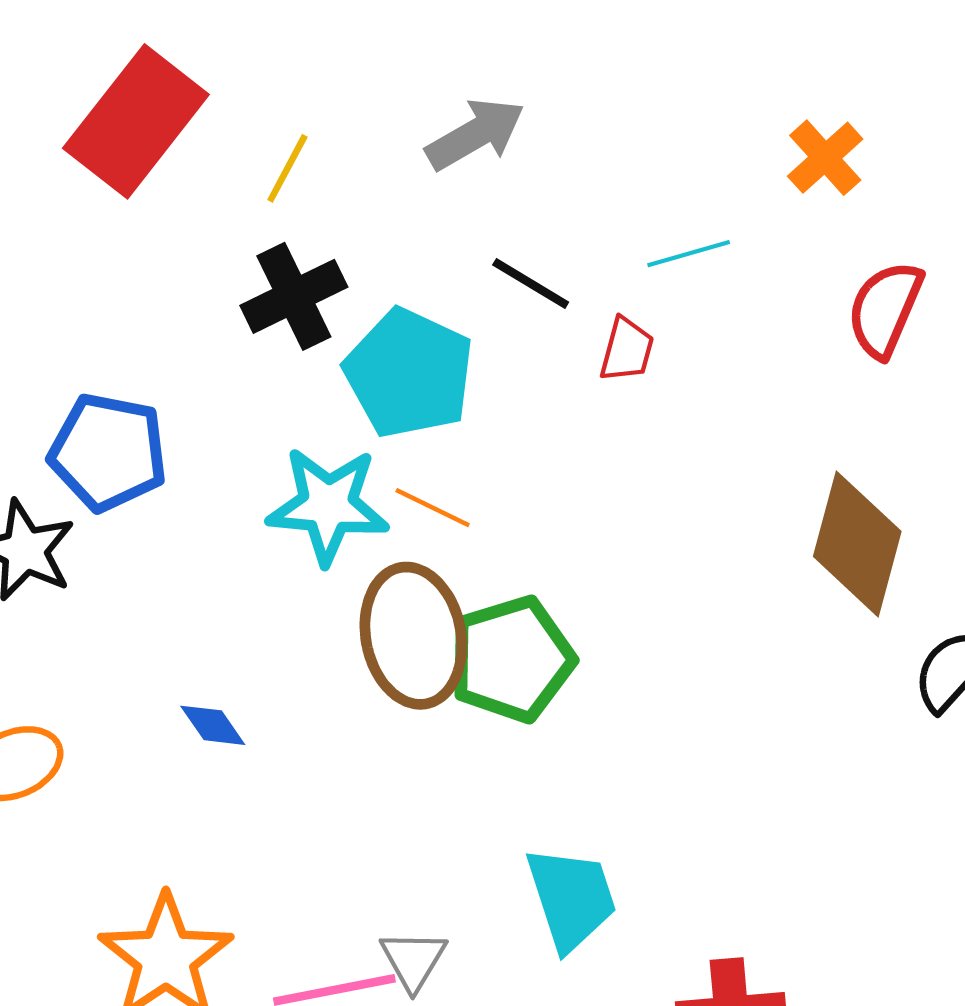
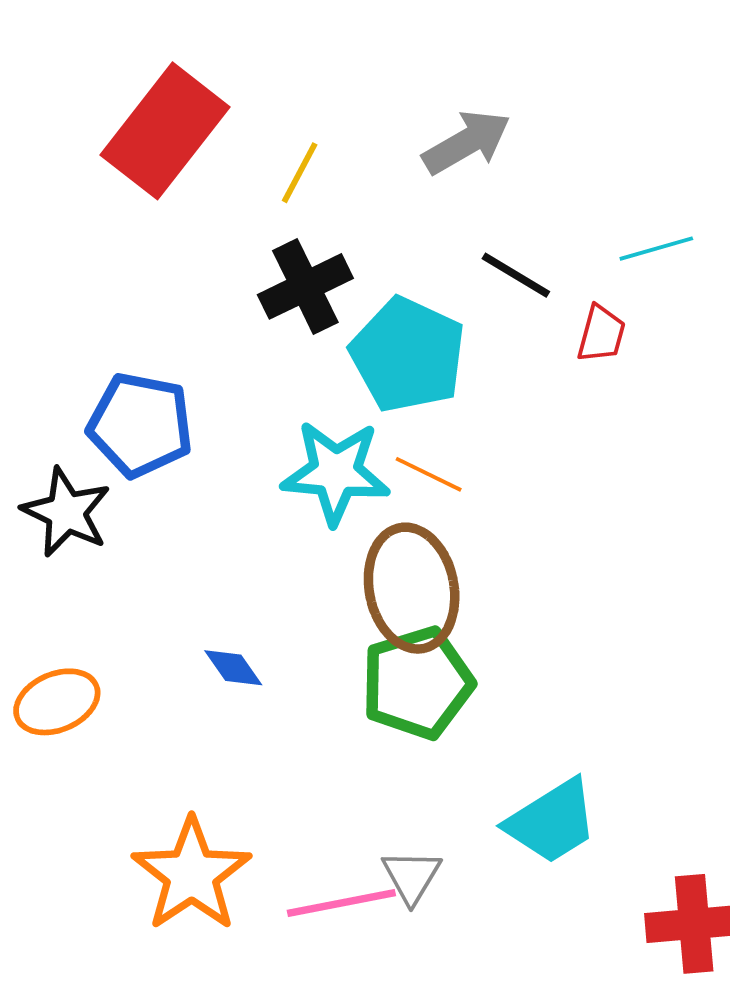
green pentagon: (512, 659) -> (417, 683), moved
cyan trapezoid: (571, 898) -> (552, 821), turned 76

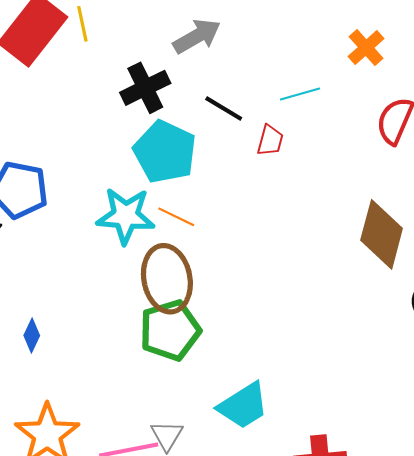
yellow line: (300, 173) -> (82, 24), moved, turned -40
black cross: (305, 286) -> (145, 88), moved
blue diamond: (233, 668) -> (32, 335), moved, turned 60

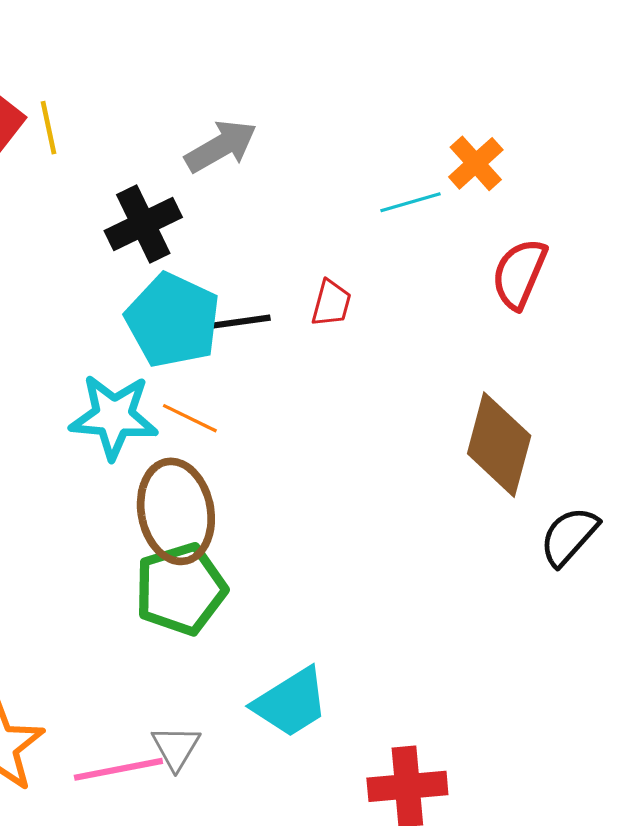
cyan line: (300, 94) -> (411, 202), moved
black line: (224, 108) -> (240, 322), moved, turned -39

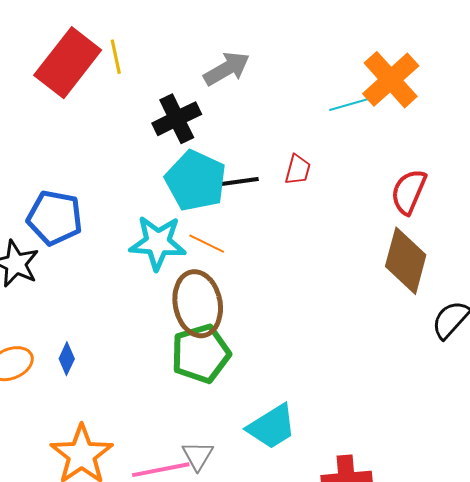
orange cross: (476, 163) -> (391, 80), size x1.6
red semicircle: (519, 274) -> (409, 192), moved

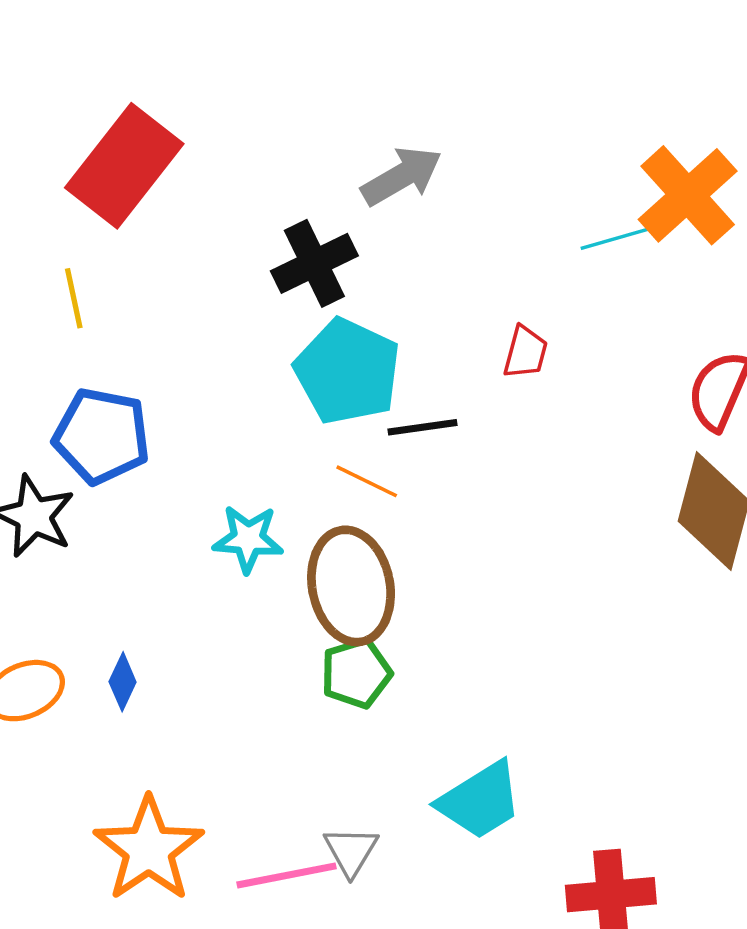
yellow line: (116, 57) -> (74, 298), moved
black line: (239, 182) -> (423, 427), moved
cyan star: (158, 243) -> (248, 539), moved, size x0.7
green pentagon: (201, 354) -> (356, 673), size x0.7

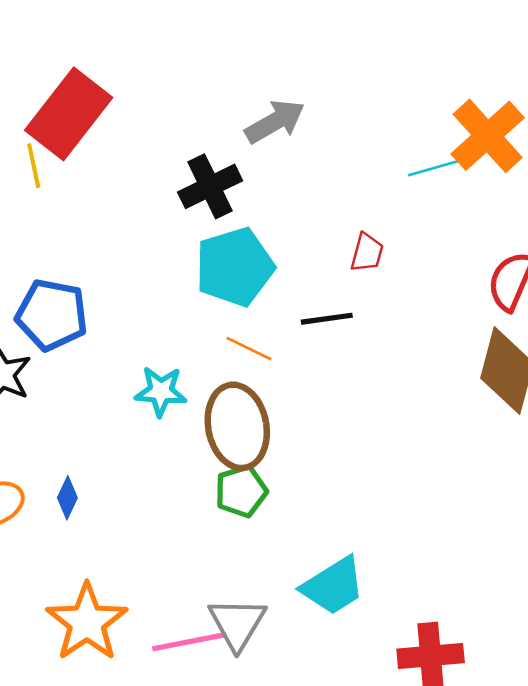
yellow line: (74, 298) -> (34, 166), moved
cyan pentagon: (348, 371) -> (235, 267), turned 30
black line: (423, 427) -> (327, 319), moved
gray triangle: (351, 851) -> (237, 624), size x1.4

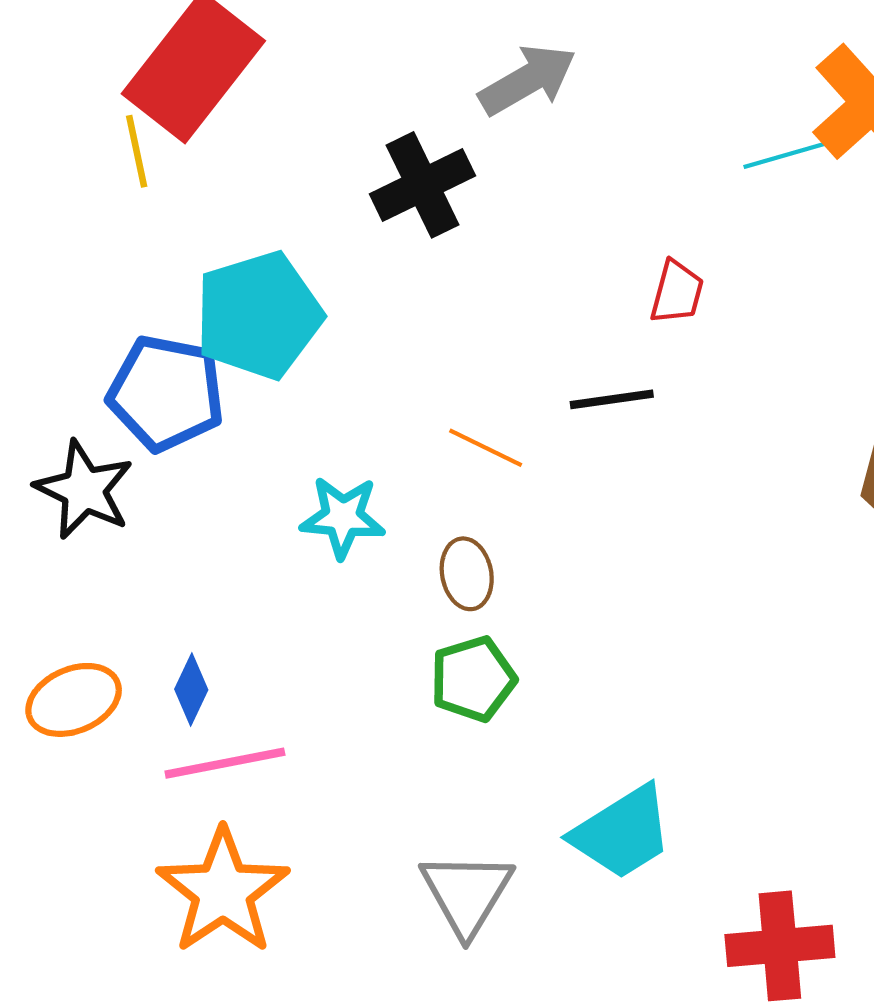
cyan pentagon: (235, 267) -> (259, 315), moved
brown ellipse: (237, 426) -> (467, 574), size x0.5
pink line: (189, 642) -> (225, 763), moved

